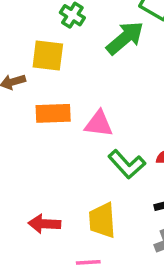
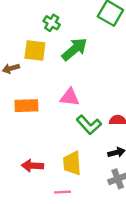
green arrow: (125, 38) -> (74, 49), moved
orange rectangle: (53, 113) -> (26, 106), moved

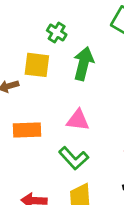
green arrow: (74, 49) -> (84, 64), turned -36
green L-shape: (89, 125) -> (74, 158), moved

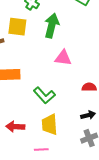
pink triangle: (78, 120) -> (63, 58), moved

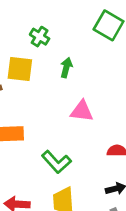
green arrow: (52, 26) -> (66, 68), size x0.6

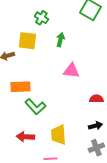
green L-shape: (56, 162) -> (35, 107), moved

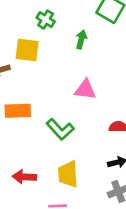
green arrow: (60, 40) -> (81, 39), moved
green L-shape: (35, 107) -> (60, 129), moved

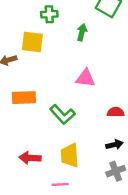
green cross: (46, 20) -> (49, 14), turned -35

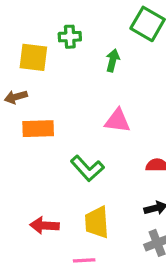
yellow square: (32, 42) -> (33, 57), moved
orange rectangle: (24, 98) -> (38, 129), moved

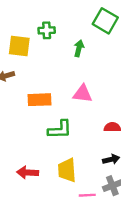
orange rectangle: (38, 129) -> (40, 100), moved
green L-shape: (87, 168) -> (60, 130), turned -50
pink line: (84, 260) -> (87, 195), moved

